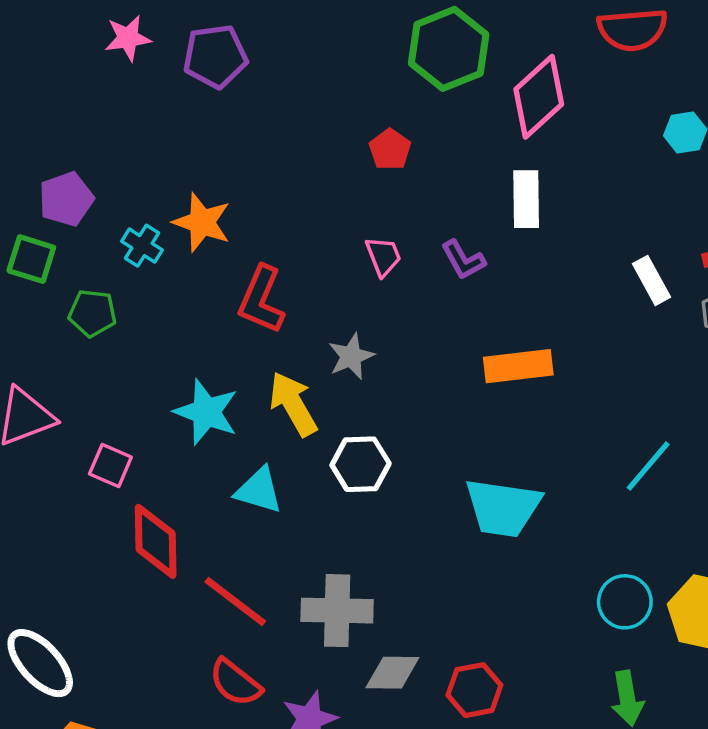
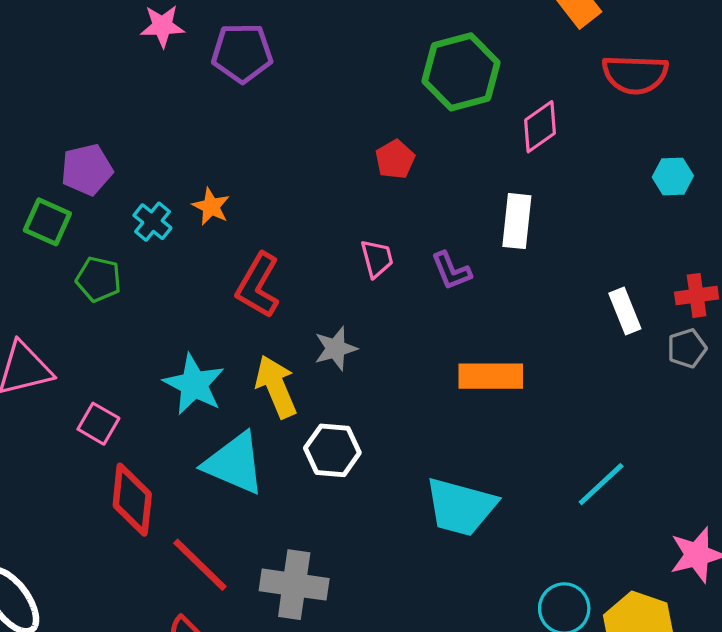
pink diamond: (539, 97) -> (540, 127), size x0.7
orange star: (202, 222) -> (211, 207), size x0.7
cyan triangle: (259, 490) -> (234, 463), size x1.4

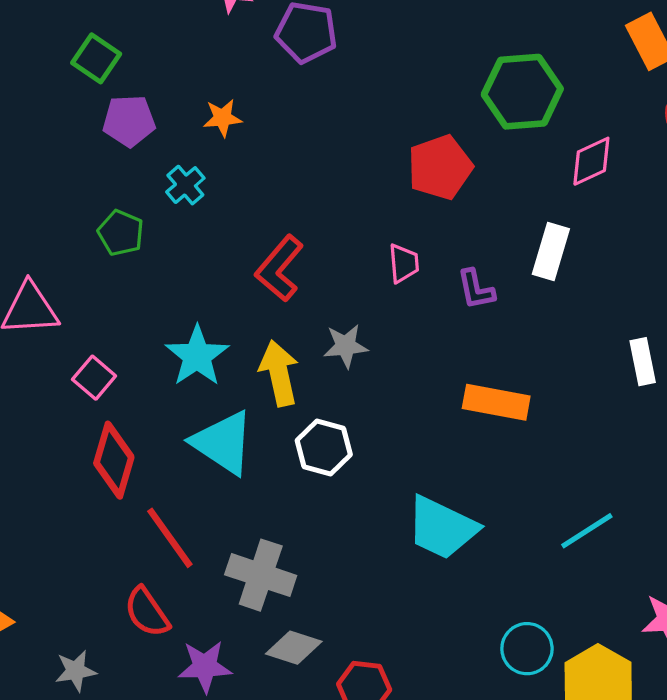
red pentagon: (395, 159) -> (440, 167), size x1.6
orange star: (211, 207) -> (222, 118), moved, turned 30
green square: (47, 222) -> (96, 58), moved

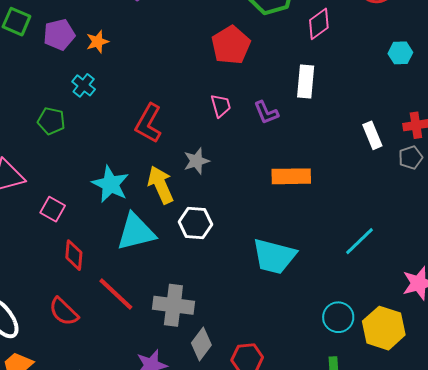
purple pentagon: (129, 121) -> (59, 35), moved
cyan triangle: (223, 443) -> (136, 232), turned -36
red diamond: (114, 460) -> (74, 255), size x0.7
red semicircle: (147, 612) -> (64, 312), moved
gray diamond: (294, 648) -> (201, 344), turned -60

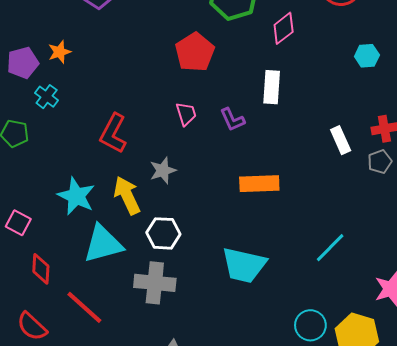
purple pentagon: (59, 35) -> (23, 63), moved
gray cross: (173, 305) -> (155, 283), moved

